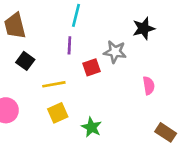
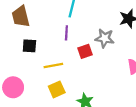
black square: (25, 61) -> (29, 46), turned -32

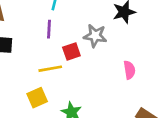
yellow line: (53, 66) -> (50, 69), moved

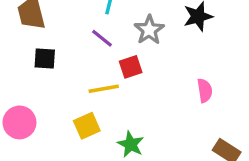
purple line: (49, 29) -> (102, 38), turned -54
gray star: (95, 36) -> (149, 30), moved, turned 30

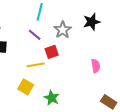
yellow square: (87, 126) -> (26, 87), turned -35

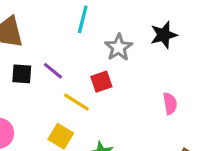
purple line: (35, 35) -> (53, 71), moved
yellow line: (36, 65) -> (76, 102), turned 42

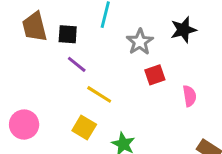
black square: (22, 74) -> (68, 34), moved
red square: (101, 82) -> (155, 75), moved

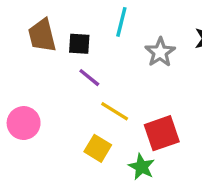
red square: (155, 75) -> (162, 133), moved, size x1.5
pink circle: (24, 125) -> (24, 123), moved

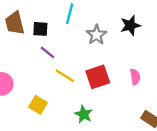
red square: (162, 133) -> (98, 77), moved
yellow square: (98, 148) -> (38, 105), moved

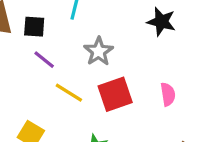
black star: (130, 25) -> (161, 22), turned 30
gray star: (96, 35) -> (99, 51), moved

